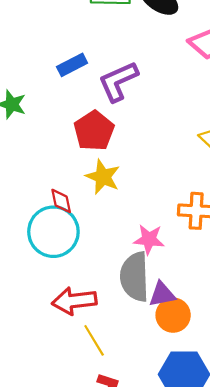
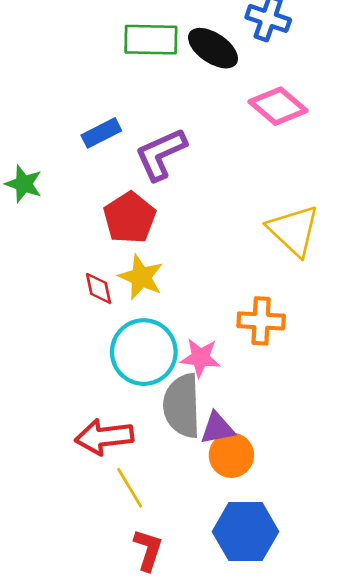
red diamond: (61, 201) -> (99, 288), moved
cyan circle: (53, 232) -> (144, 352), moved

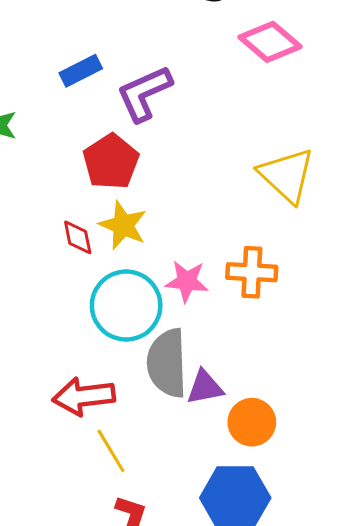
pink star: (200, 358) -> (187, 281), moved
orange circle: (231, 455) -> (252, 422), moved

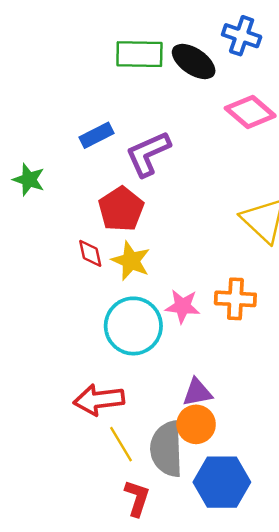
red diamond: (78, 237) -> (90, 253), moved
gray semicircle: (167, 363) -> (167, 449), moved
orange circle: (252, 422) -> (196, 424), moved

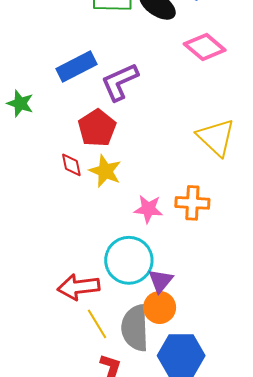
blue rectangle: (96, 135) -> (77, 66), size x1.4
cyan circle: (133, 326) -> (129, 260), moved
purple triangle: (197, 392) -> (161, 281), turned -40

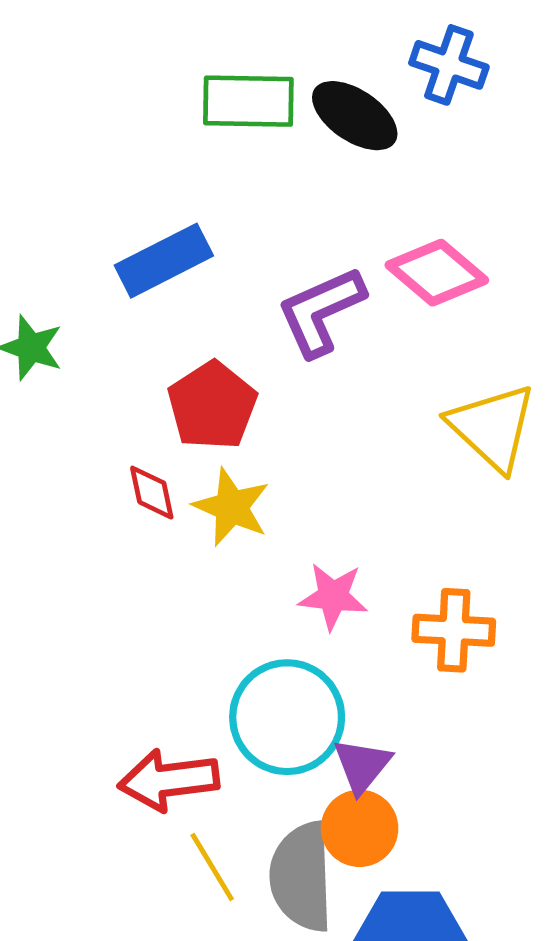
pink diamond: (205, 47) -> (437, 273), moved
purple L-shape: (120, 82) -> (321, 311), moved
orange cross: (192, 203) -> (454, 630), moved

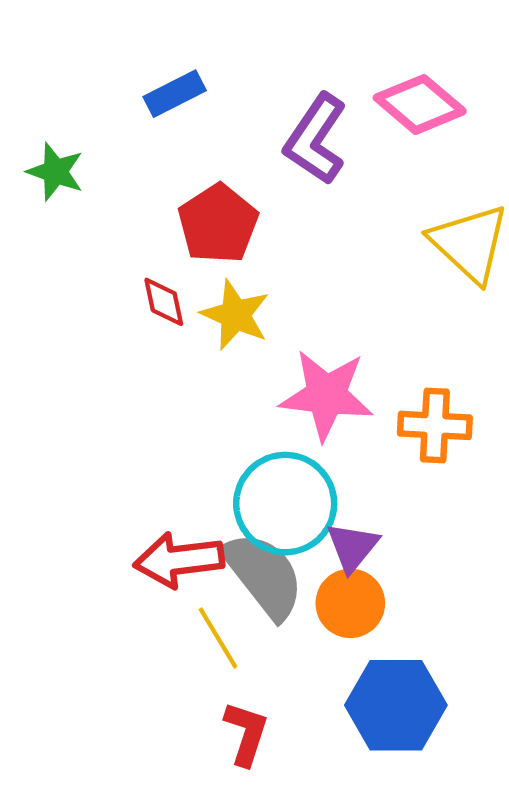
blue rectangle: (164, 261) -> (175, 94), size x0.7
purple L-shape: (321, 311) -> (316, 139), turned -32
pink star: (333, 596) -> (326, 395), size x1.5
gray semicircle: (302, 877) -> (264, 575), moved, turned 144

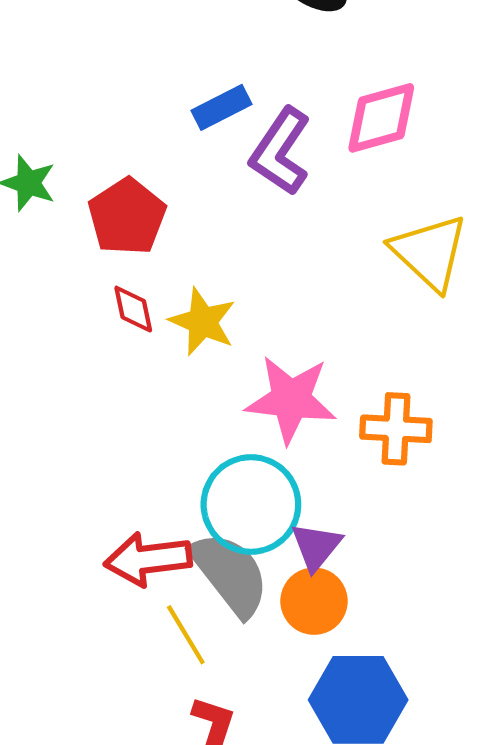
blue rectangle: (175, 94) -> (222, 107), moved
pink diamond: (420, 104) -> (381, 118), turned -56
red pentagon: (218, 224) -> (127, 217), moved

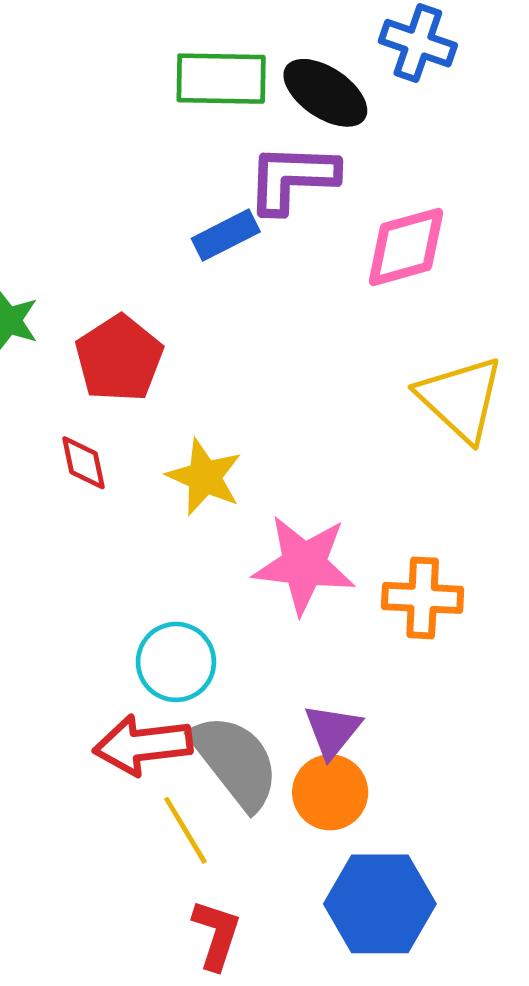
purple L-shape: (280, 151) -> (292, 178), moved, turned 58
red diamond: (133, 309) -> (83, 463), moved
cyan circle: (251, 504) -> (176, 662), moved, size x0.7

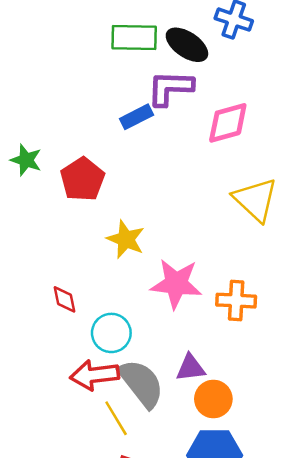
red diamond: (83, 463) -> (64, 299), moved
purple triangle: (332, 731) -> (191, 368), turned 44
orange circle: (330, 792) -> (213, 399), moved

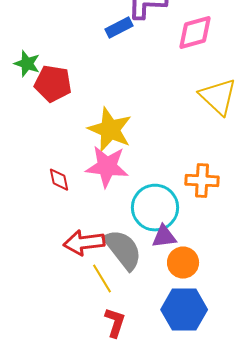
red pentagon: (82, 179) -> (53, 84), moved, turned -30
yellow star: (126, 239) -> (110, 130), size x1.4
pink star: (176, 284) -> (107, 167), moved
cyan circle: (111, 333) -> (155, 208), moved, size x1.4

